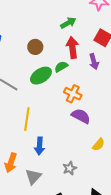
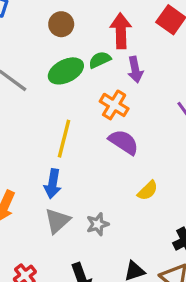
purple arrow: (94, 62) -> (135, 70), moved
yellow line: (27, 119) -> (64, 139), moved
gray triangle: (33, 177) -> (57, 221), moved

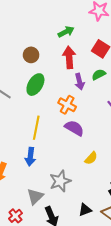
green semicircle: (100, 60) -> (99, 75), moved
green ellipse: (66, 71) -> (35, 85), turned -30
gray triangle: (57, 221) -> (35, 197), moved
gray star: (98, 224) -> (60, 181), size x1.5

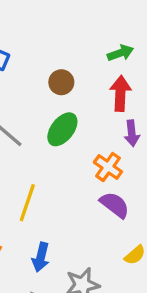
yellow line: (36, 128) -> (27, 203), moved
blue arrow: (30, 157) -> (41, 257), moved

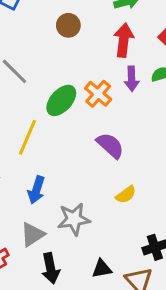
green ellipse: (62, 129) -> (61, 100), moved
orange cross: (108, 167) -> (98, 94), moved

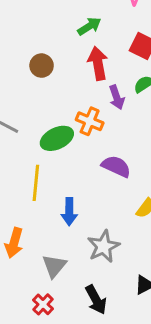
green ellipse: (61, 100) -> (57, 138), turned 40
blue arrow: (36, 190) -> (69, 212), moved
gray triangle: (32, 234) -> (54, 266), moved

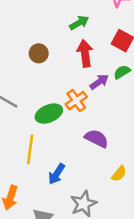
purple arrow: (117, 97) -> (99, 82), turned -108
orange cross: (90, 121) -> (76, 101), turned 30
blue arrow: (69, 212) -> (57, 174), turned 30

